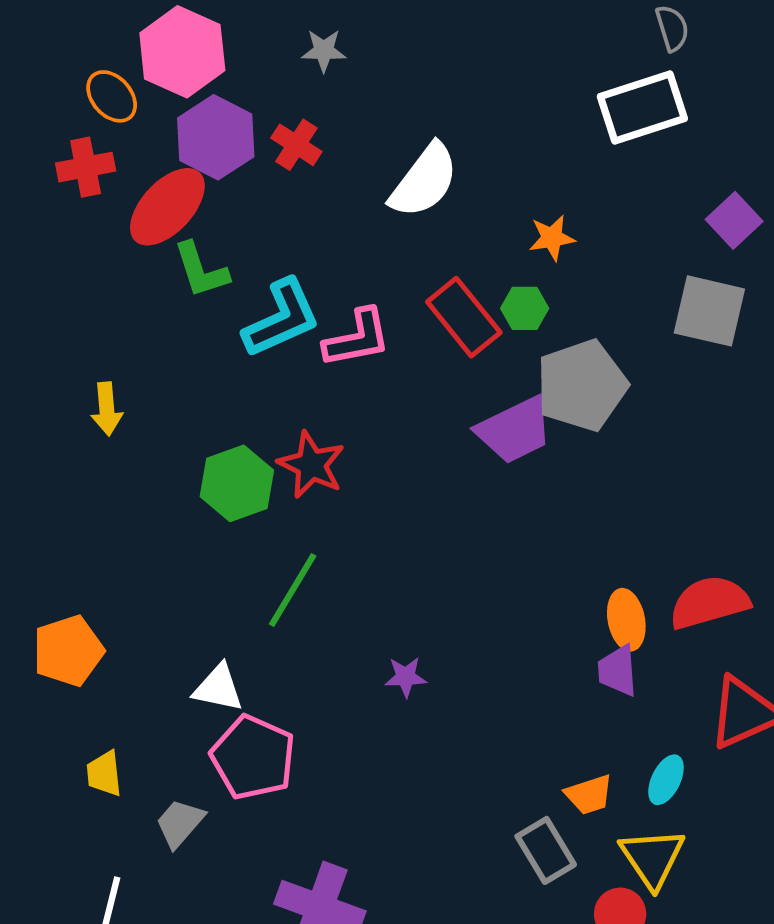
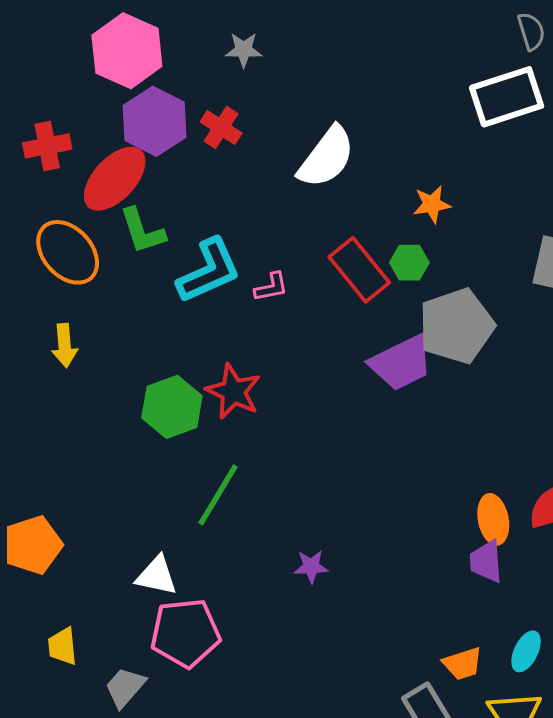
orange ellipse: (112, 96) -> (68, 252), moved, size x1.5
pink L-shape: (357, 338) -> (271, 287), size x0.6
pink pentagon: (253, 757) -> (185, 633), turned -30

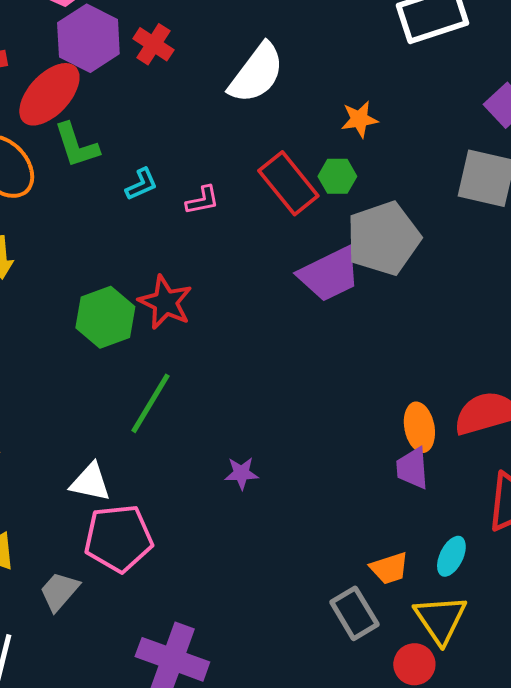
cyan L-shape: (209, 271) -> (141, 184), size x0.5

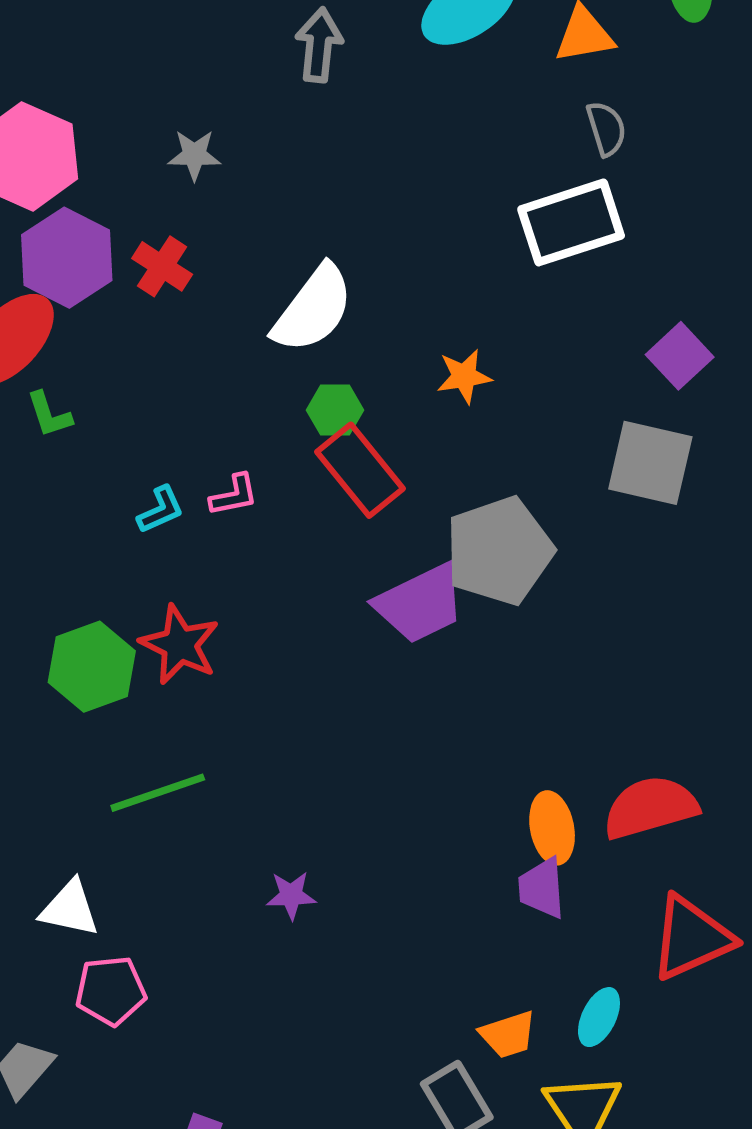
green L-shape: (76, 145) -> (49, 414), size x0.7
green hexagon: (337, 176) -> (335, 410), moved
cyan L-shape: (141, 184) -> (161, 510), moved
green line: (150, 403) -> (158, 793), turned 40
pink pentagon: (118, 538) -> (111, 991), size x0.7

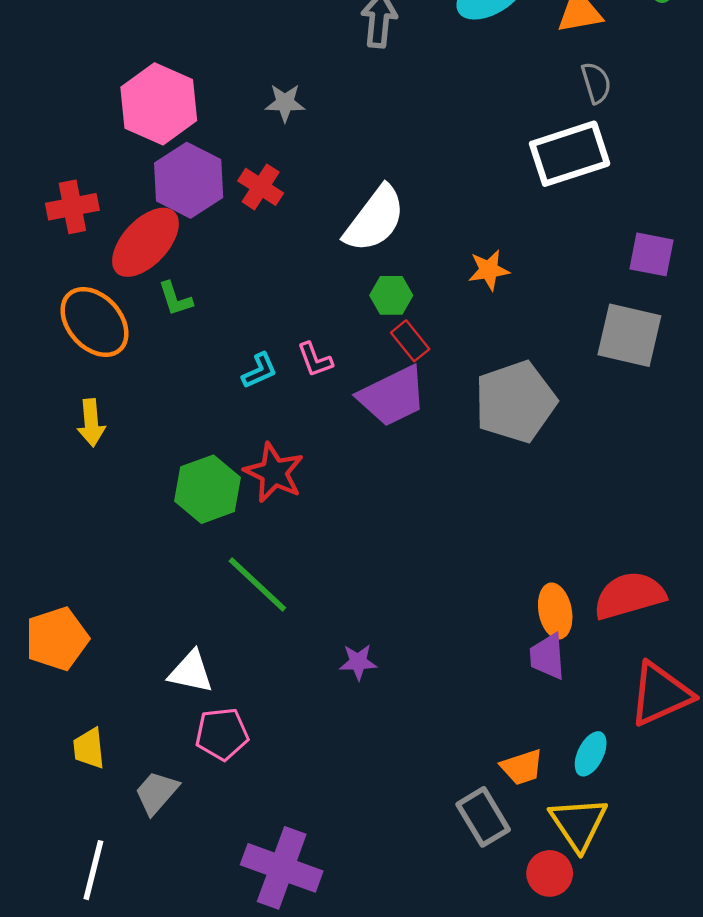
purple square: (680, 356) -> (652, 254), turned -36
red rectangle: (360, 470) -> (410, 341), size x0.6
pink L-shape: (234, 495) -> (315, 360), turned 81
purple trapezoid: (420, 604) -> (392, 396), moved
green line: (158, 793) -> (257, 584), turned 62

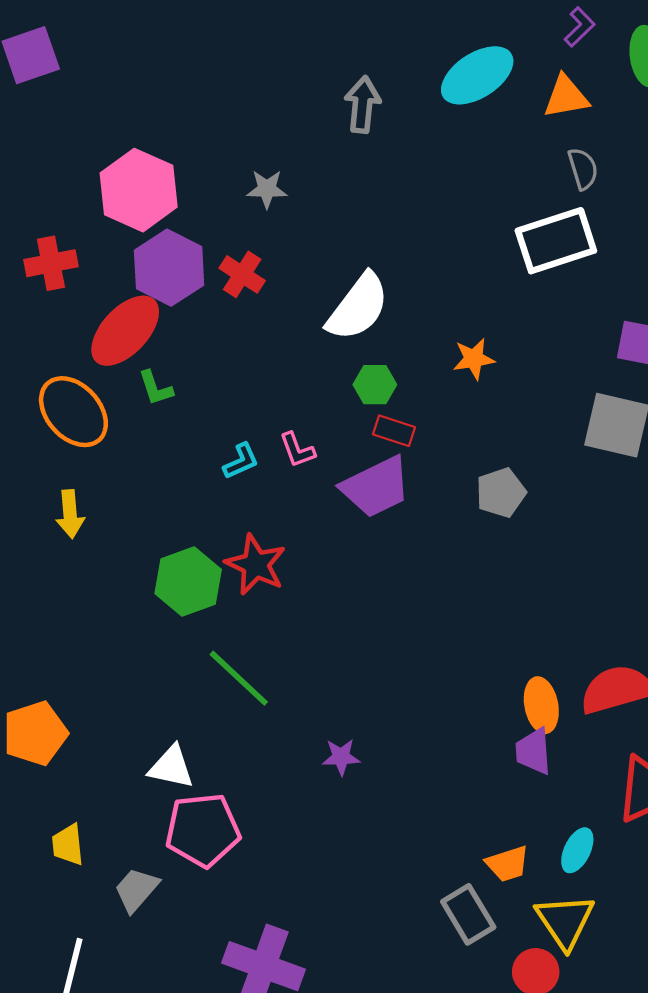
red cross: (72, 207) -> (51, 263), moved
red rectangle: (410, 341) -> (394, 431), turned -33
gray pentagon: (515, 402) -> (501, 493), size x0.6
pink pentagon: (222, 734) -> (203, 830), size x1.4

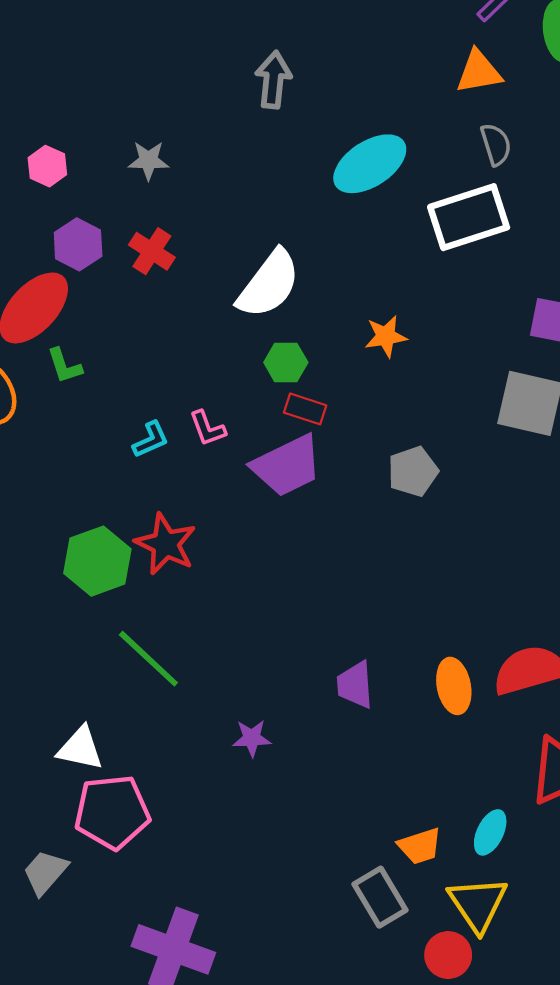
cyan ellipse: (477, 75) -> (370, 164), moved
gray star: (267, 189) -> (148, 160), moved
pink hexagon: (139, 190) -> (47, 166), size x0.5
purple hexagon: (169, 268) -> (78, 244), size x0.7
purple trapezoid: (533, 751) -> (355, 685), moved

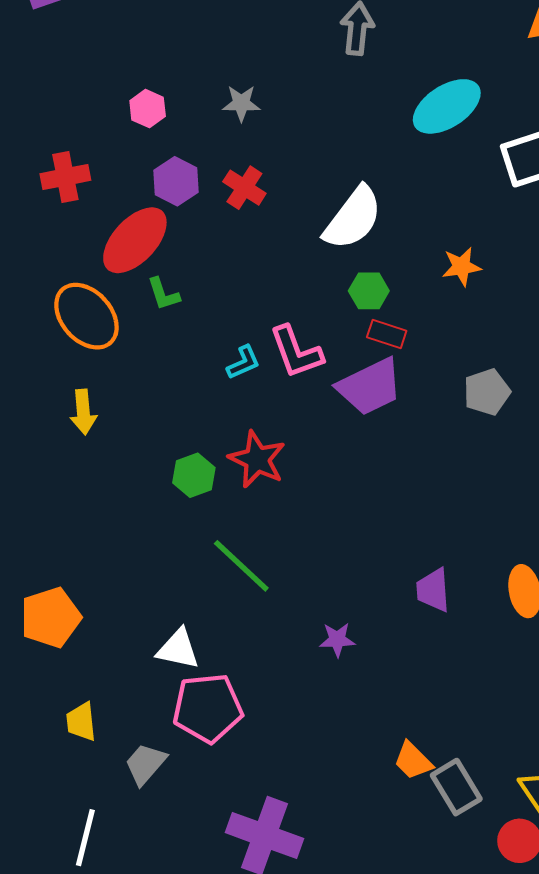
pink L-shape: (207, 428) -> (296, 352), size x1.6
green hexagon: (97, 561) -> (194, 475), size x0.7
orange trapezoid: (420, 846) -> (413, 761), moved, turned 63

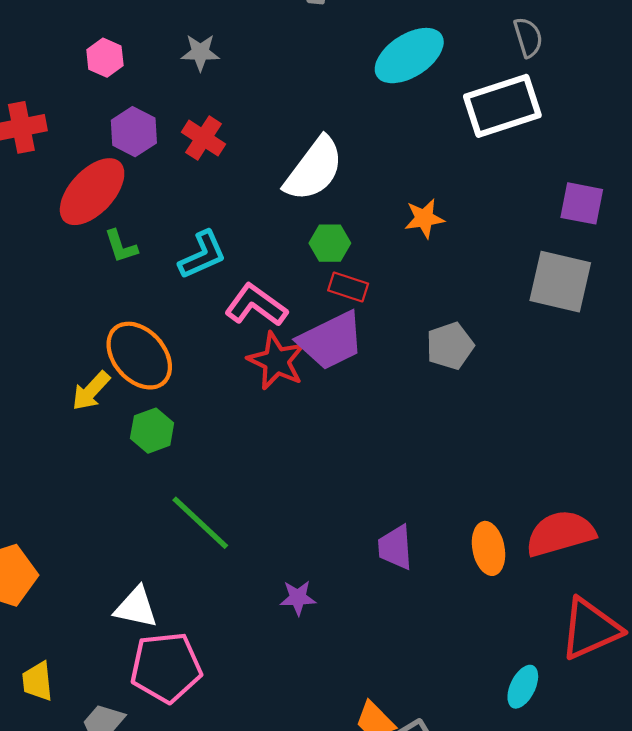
orange ellipse: (86, 316) -> (139, 356), moved
pink L-shape: (296, 352) -> (256, 305), turned 146
cyan L-shape: (243, 362) -> (202, 255), moved, size x1.4
yellow arrow: (83, 412) -> (91, 391), moved, turned 48
red star: (257, 459) -> (276, 361), moved

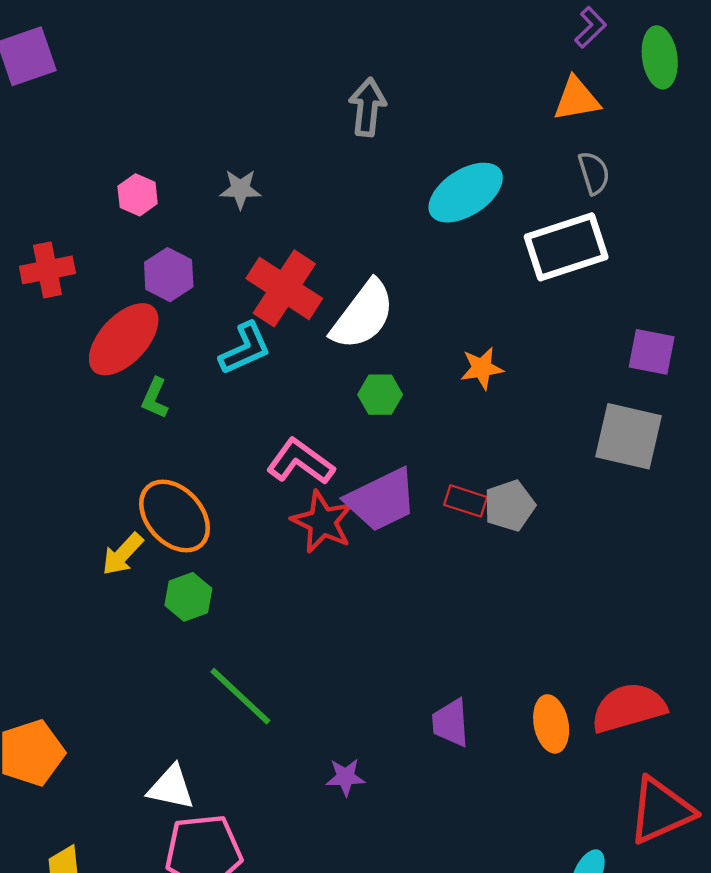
red cross: (203, 138) -> (284, 288), moved, size x1.6
green L-shape: (121, 246) -> (155, 398), turned 42
cyan L-shape: (202, 255) -> (245, 348), moved
red rectangle: (348, 287) -> (466, 501), moved

